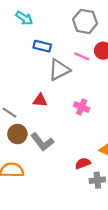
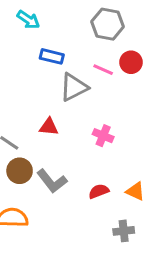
red semicircle: (83, 163) -> (99, 191), moved

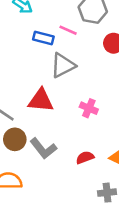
pink line: (103, 70) -> (68, 30), moved
red triangle: (49, 127) -> (41, 100), size x1.5

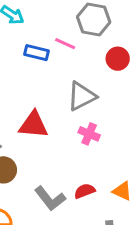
gray triangle: (63, 65) -> (82, 96), moved
gray L-shape: (43, 148) -> (50, 199), moved

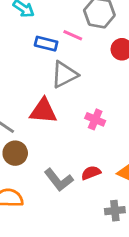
gray triangle: (82, 96) -> (64, 75), moved

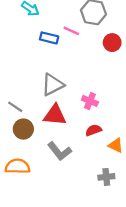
gray triangle: (64, 75) -> (53, 85), moved
red triangle: (43, 111) -> (55, 115), moved
red semicircle: (91, 173) -> (93, 130), moved

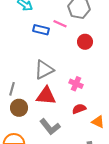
red circle: (112, 43) -> (85, 42), moved
gray line: (15, 107) -> (12, 89), turned 72

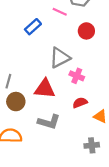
blue rectangle: (41, 30) -> (33, 27), moved, turned -56
gray triangle: (44, 70) -> (60, 58), moved
gray L-shape: (50, 127) -> (49, 122), turned -35

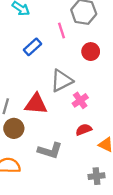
pink line: (60, 12) -> (62, 31), turned 48
pink cross: (77, 76) -> (80, 100), turned 32
red triangle: (45, 89) -> (36, 104), moved

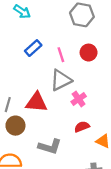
pink line: (62, 31) -> (61, 55), moved

